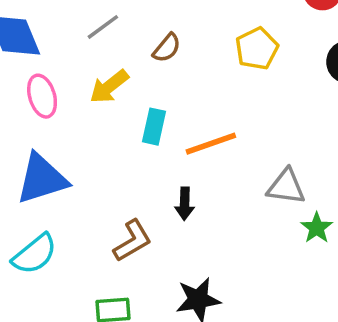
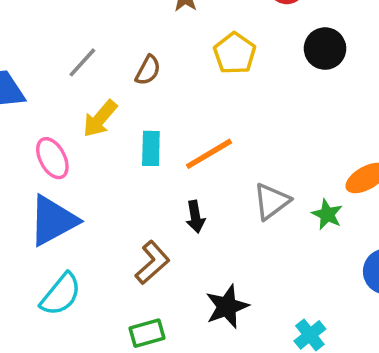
pink ellipse: (42, 96) -> (52, 158), moved
gray triangle: (286, 187) -> (272, 201), moved, turned -33

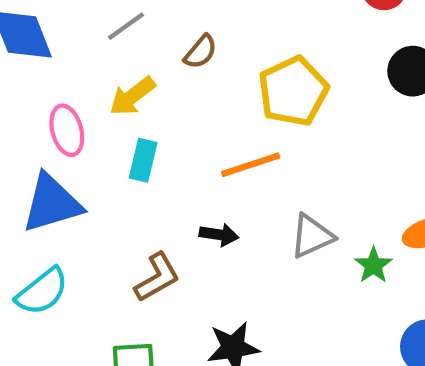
yellow pentagon: (235, 53) -> (293, 91), moved, size x1.4
cyan rectangle: (151, 148) -> (143, 160), moved
black arrow: (195, 217) -> (219, 235), turned -84

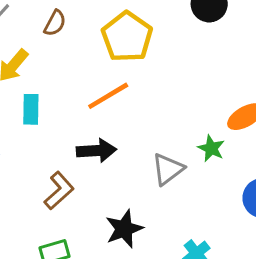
black arrow: (219, 235) -> (96, 151), size x1.4
gray triangle: (312, 236) -> (168, 169), moved

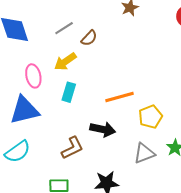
brown semicircle: (55, 23) -> (89, 38), moved
yellow pentagon: (127, 37) -> (150, 117), moved, size x0.7

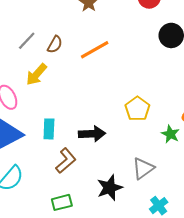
cyan rectangle: (69, 92) -> (49, 129), moved
orange line: (120, 97) -> (95, 50), moved
gray triangle: (144, 153) -> (143, 168), moved

